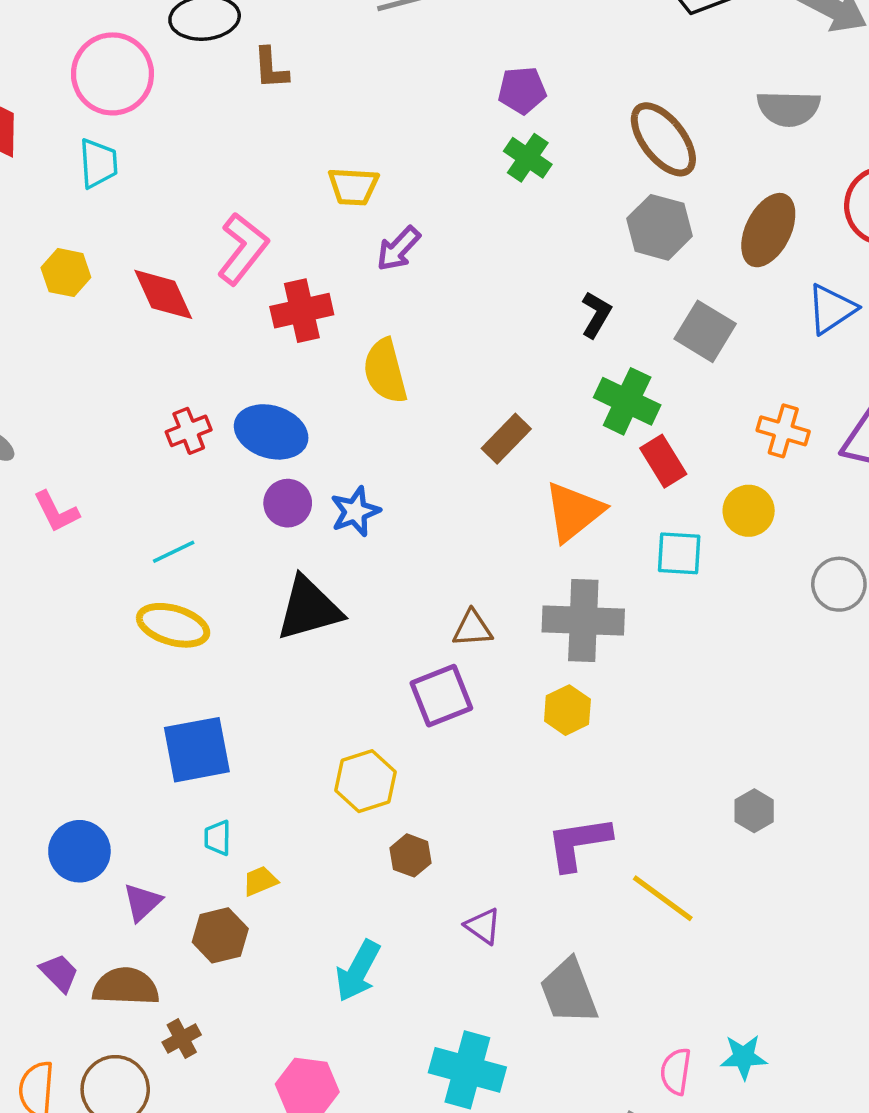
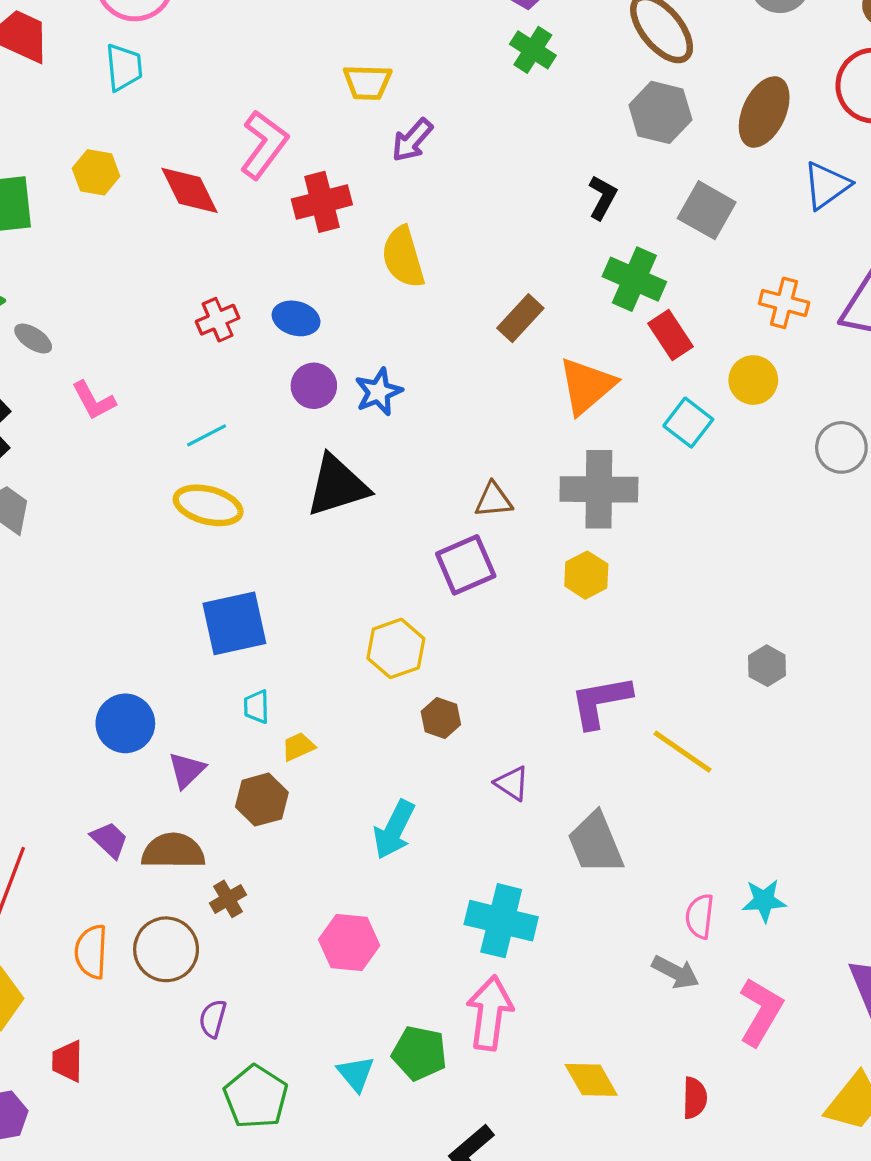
blue ellipse: (271, 432) -> (296, 318), size x0.7
cyan square: (679, 553) -> (688, 423), turned 36

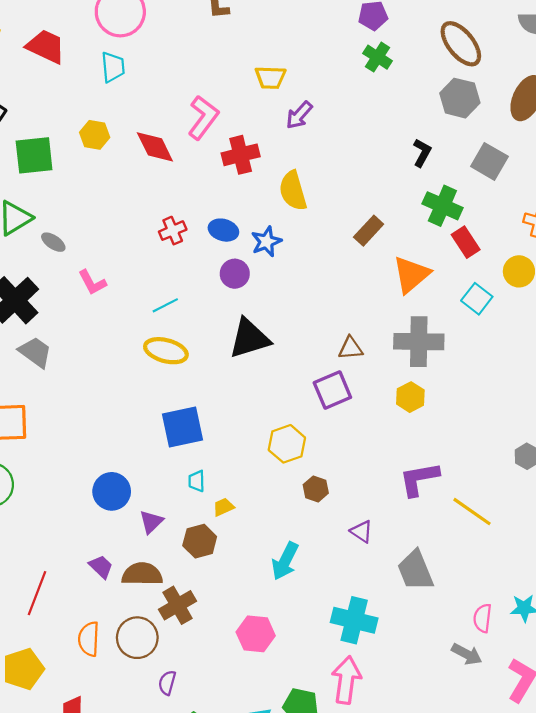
blue star: (378, 392) -> (266, 242), moved
brown cross: (228, 899) -> (178, 605), size x1.6

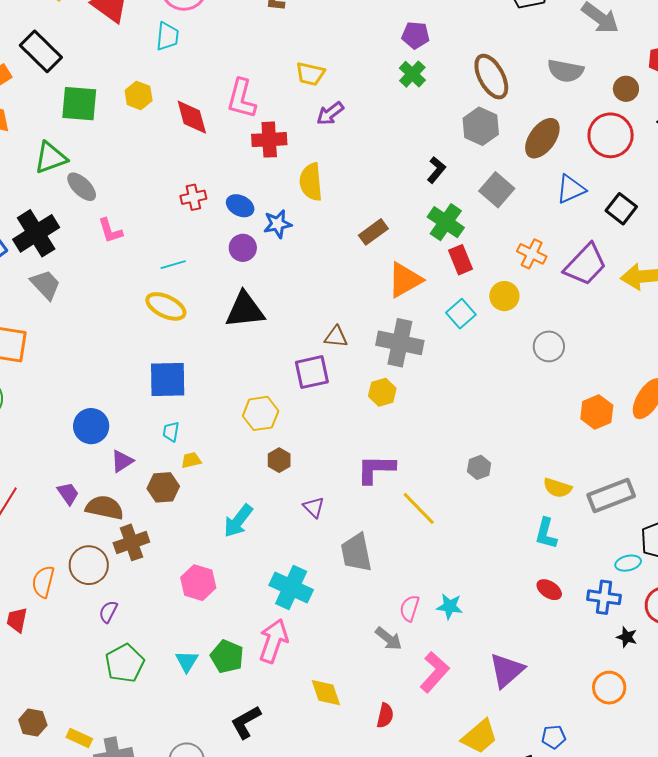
pink L-shape: (203, 117) -> (241, 99), turned 147
gray ellipse: (53, 242) -> (82, 187), size x1.4
orange semicircle: (89, 639) -> (43, 582), moved

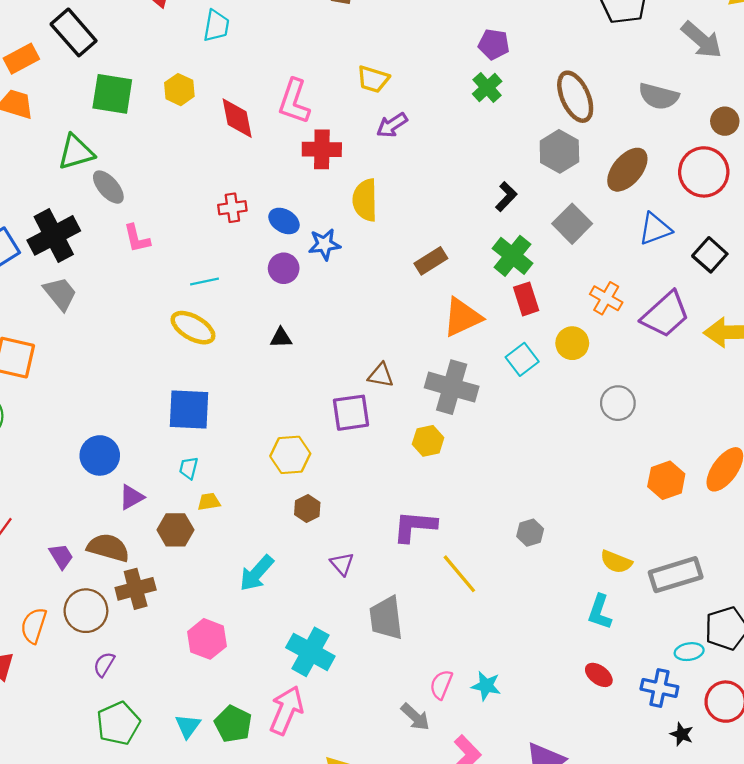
black triangle: (245, 310) -> (281, 338), size x0.5
purple trapezoid: (68, 493) -> (61, 556), moved

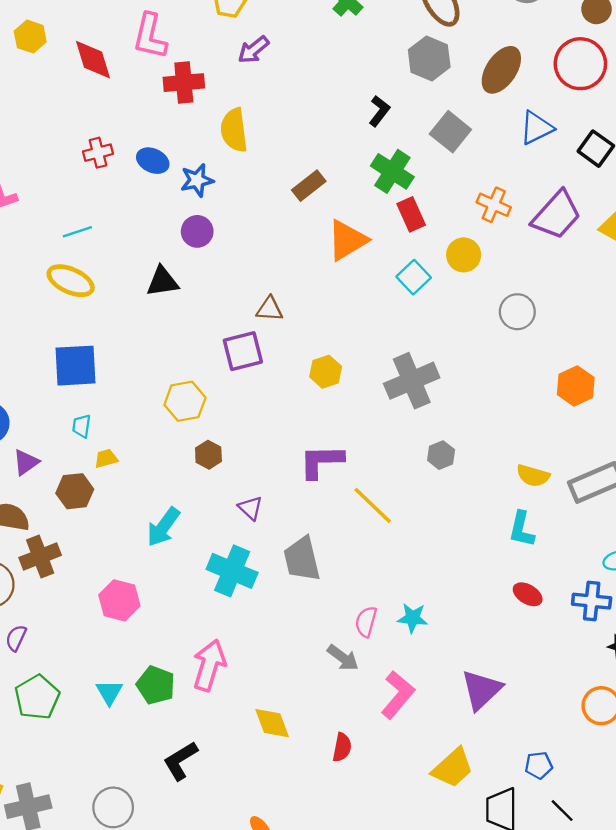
purple circle: (284, 268) -> (197, 231), moved
black triangle: (281, 338) -> (162, 282), size x1.4
gray cross: (452, 387) -> (412, 381), moved, turned -33
cyan cross: (310, 652) -> (232, 571), moved

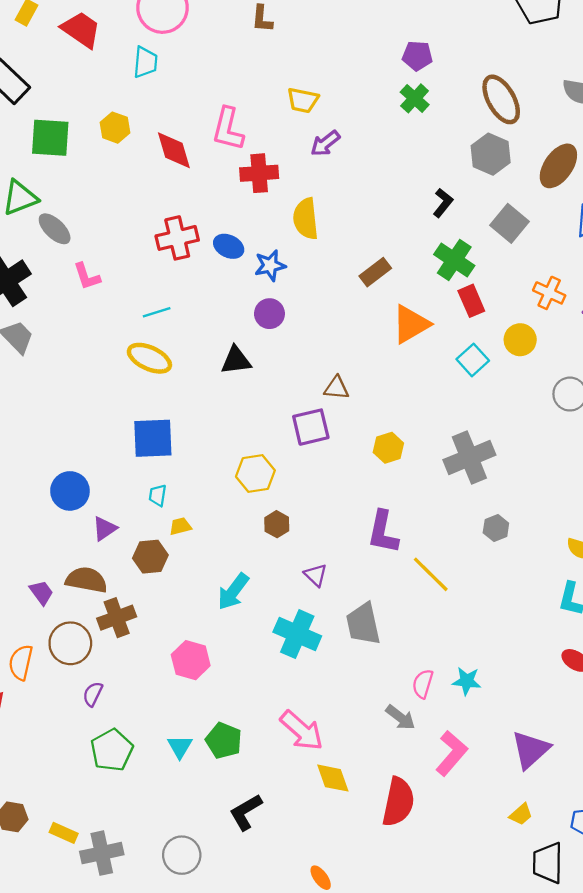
red cross: (98, 153) -> (177, 238), size x1.5
purple L-shape: (321, 461) -> (383, 532), turned -78
pink arrow: (209, 665) -> (302, 731), moved, turned 114
red semicircle: (342, 747) -> (398, 802), size x1.8
yellow trapezoid: (453, 768) -> (521, 814), moved, size x0.6

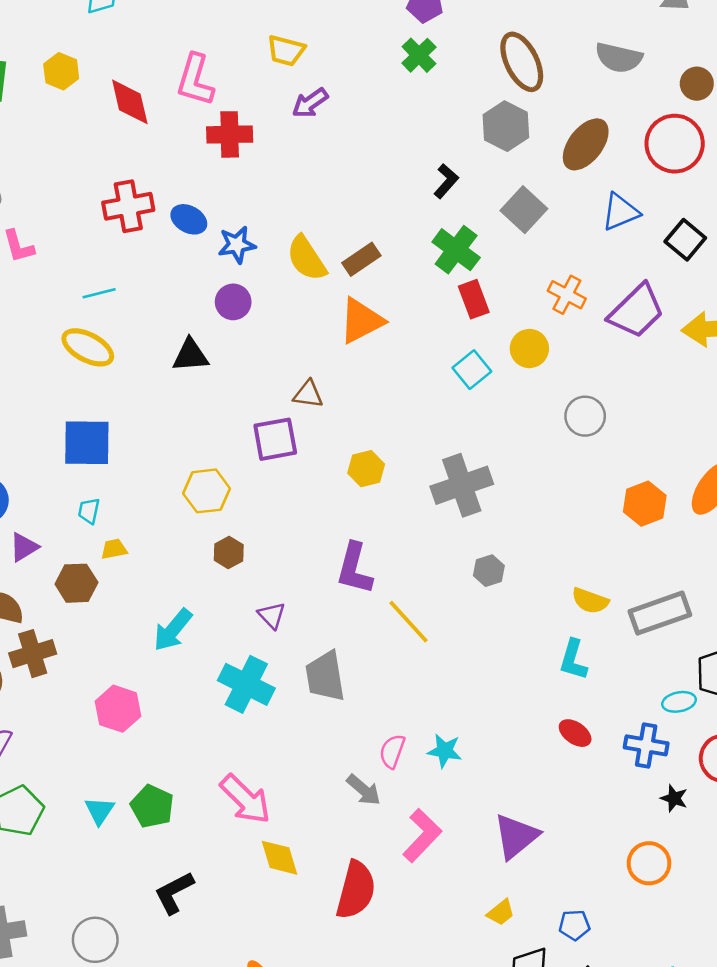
yellow semicircle: (306, 219) -> (307, 258), moved, turned -30
orange triangle: (411, 324) -> (361, 321), moved

